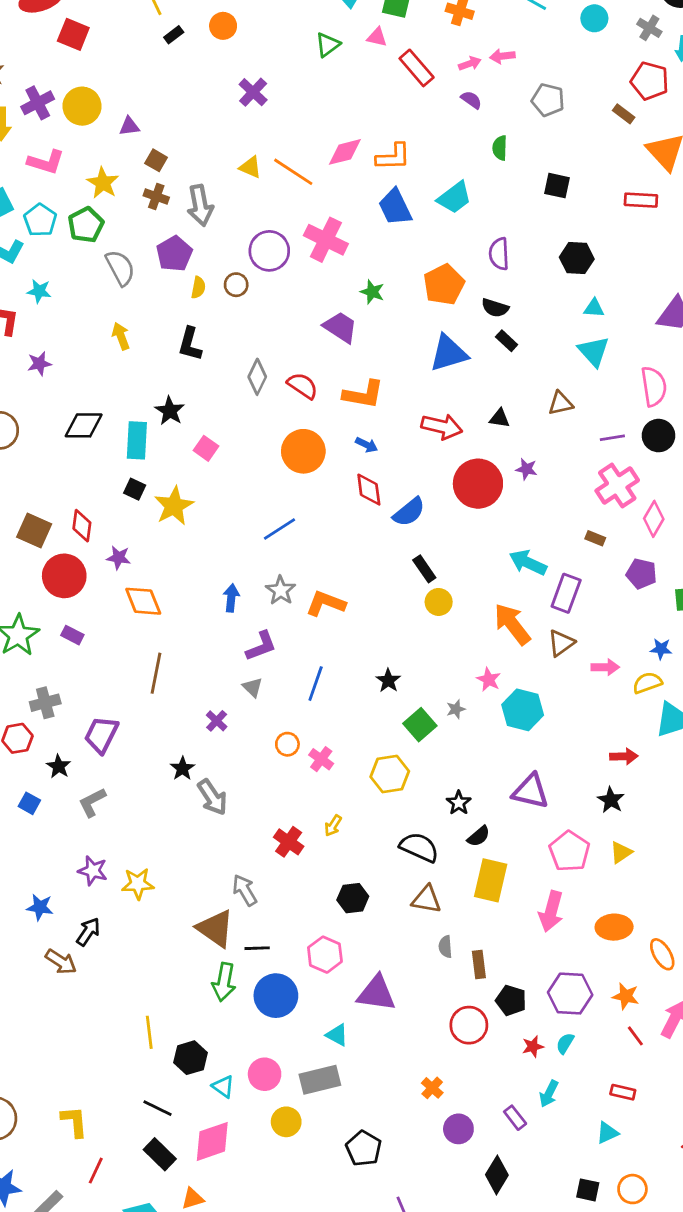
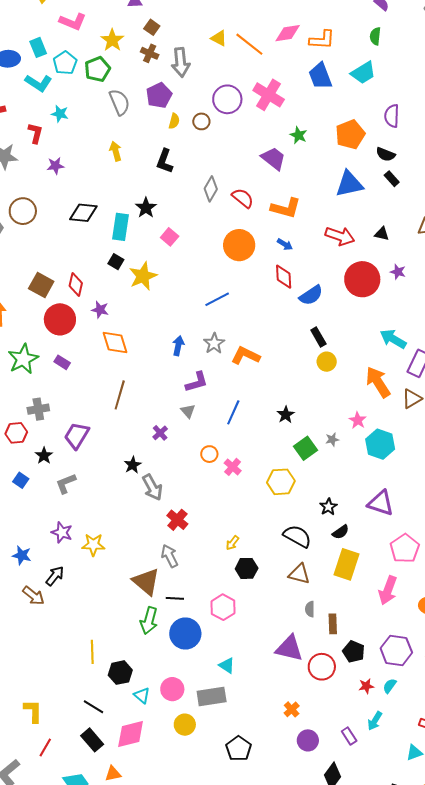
green semicircle: (500, 148) -> (375, 36), moved
yellow arrow: (333, 826) -> (232, 543), moved
red cross: (289, 842) -> (177, 520), moved
purple triangle: (376, 993) -> (289, 648), moved

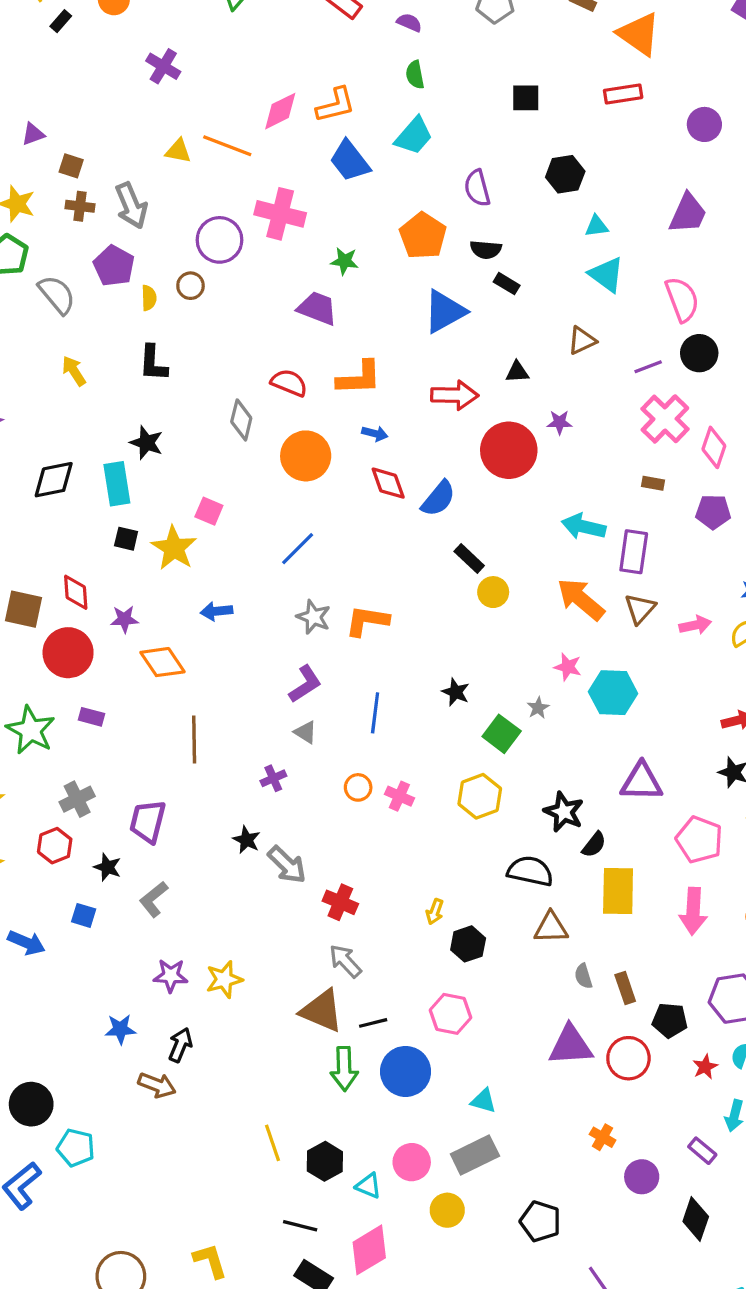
gray diamond: (211, 189) -> (241, 420), moved
pink square: (170, 237) -> (209, 511), moved
blue arrow: (178, 346) -> (216, 611), moved, turned -90
purple cross: (160, 433) -> (273, 778), turned 35
black star: (328, 507) -> (564, 812), size x1.4

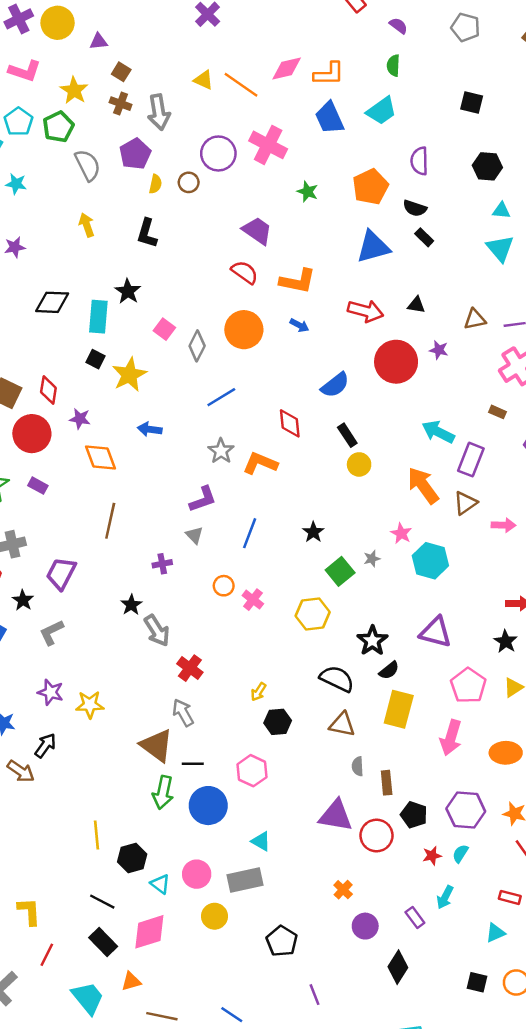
purple trapezoid: (317, 308) -> (257, 231), moved
brown triangle: (582, 341) -> (475, 319), moved
gray diamond: (241, 420) -> (197, 346), moved
red diamond: (388, 483) -> (290, 423), moved
pink square: (209, 511) -> (164, 329), moved

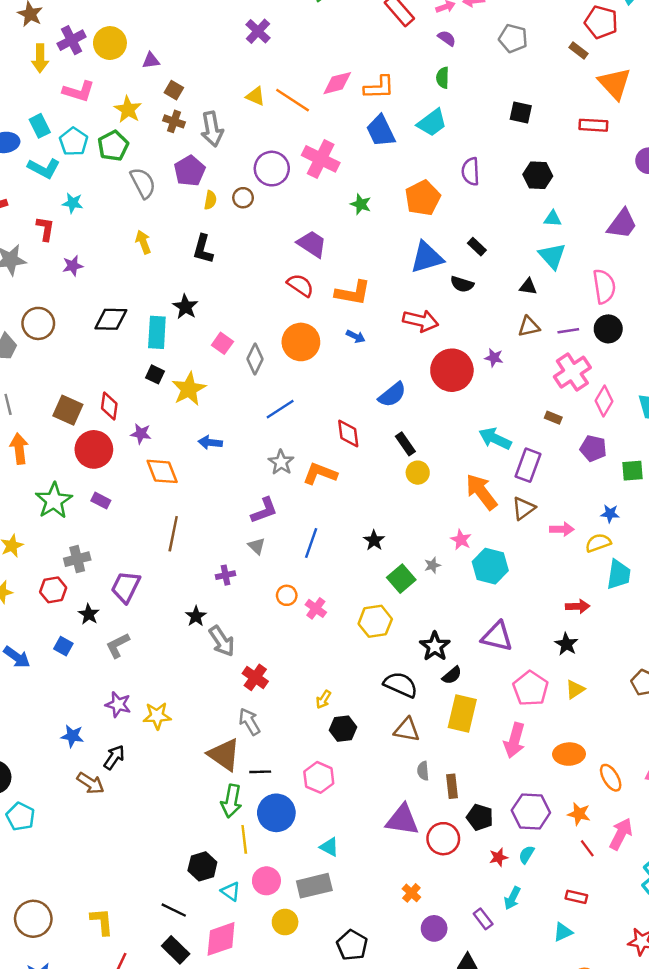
black semicircle: (415, 208) -> (462, 284), moved
black triangle: (416, 305) -> (528, 287), moved
yellow line: (97, 835) -> (244, 839), moved

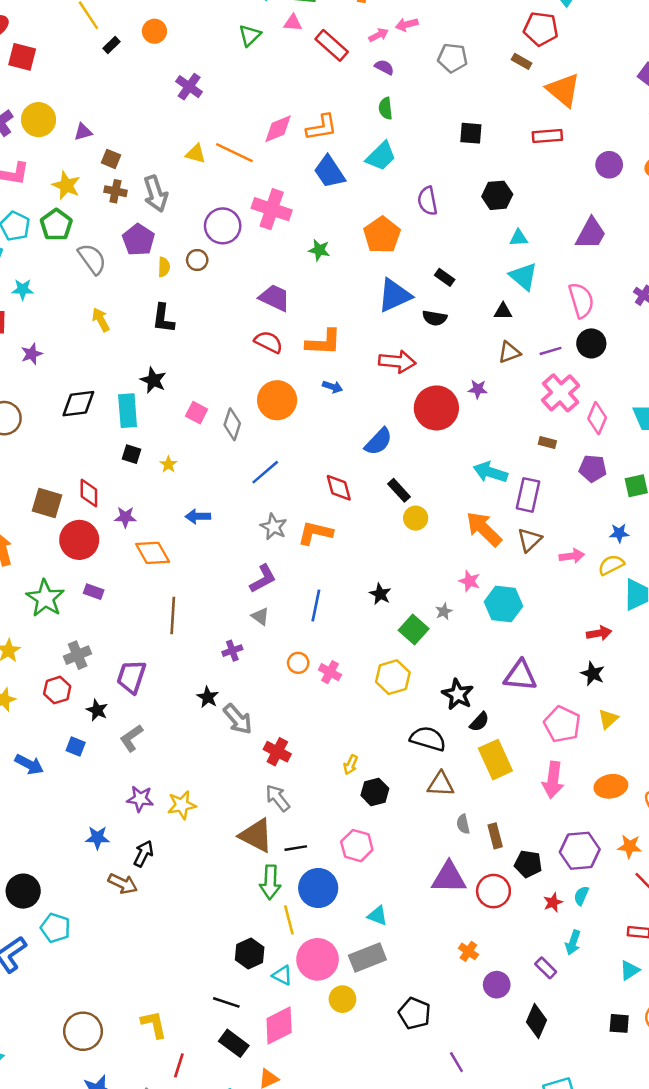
yellow star: (189, 389) -> (168, 464), size x0.5
yellow rectangle: (462, 713) -> (495, 760), turned -30
pink circle: (266, 881) -> (318, 959), size x1.4

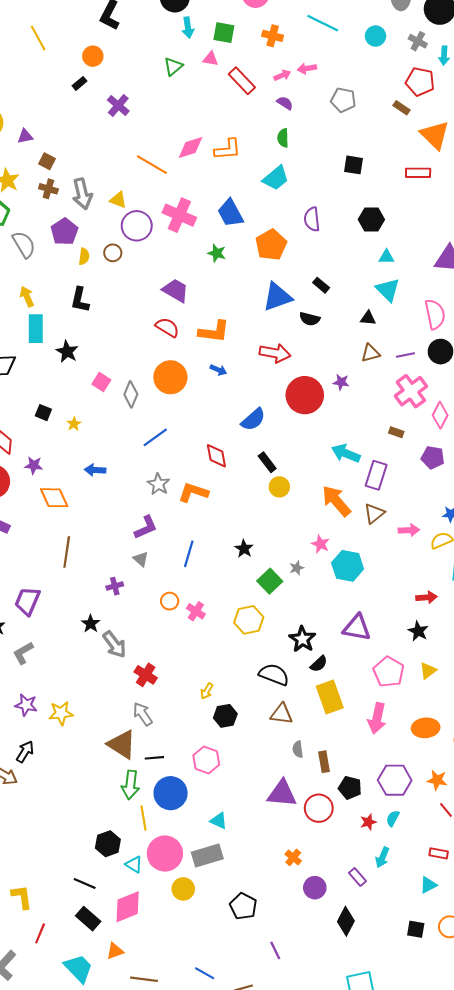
black rectangle: (112, 45) -> (79, 83), moved
yellow triangle: (196, 154) -> (118, 200), moved
blue trapezoid: (329, 172) -> (230, 213), moved
cyan rectangle: (128, 411) -> (36, 329), moved

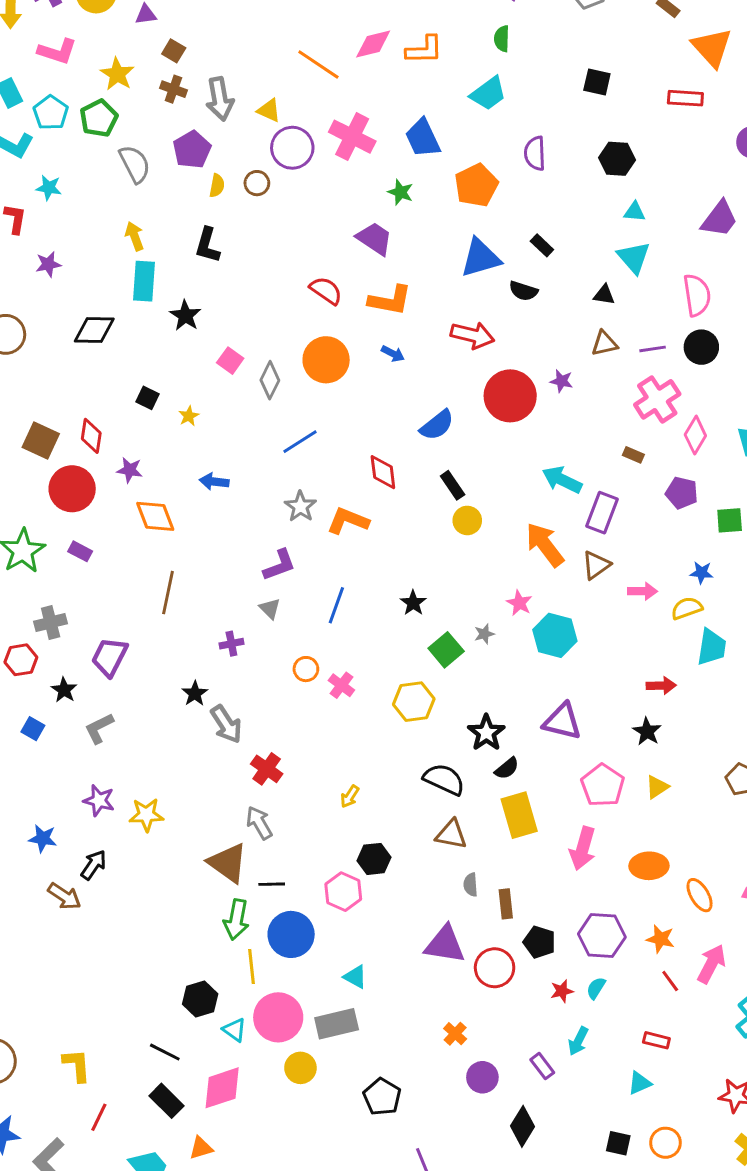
purple trapezoid: (176, 290) -> (375, 239), moved
black hexagon: (225, 716) -> (374, 859), moved

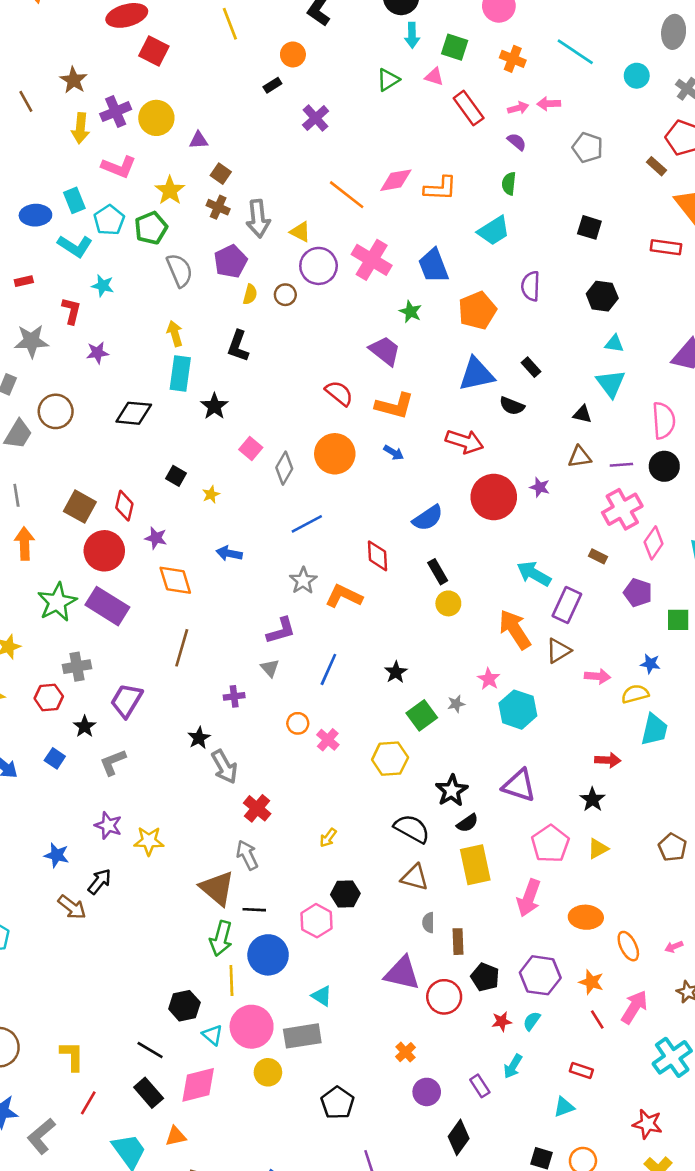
purple rectangle: (80, 551) -> (107, 606), size x2.0

